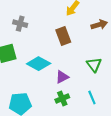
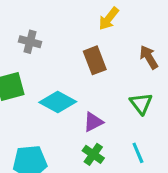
brown arrow: (99, 25) -> (149, 57), moved, turned -105
green cross: (62, 99) -> (93, 154), turned -32

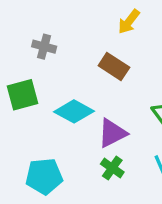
brown rectangle: (95, 60) -> (114, 67), turned -36
purple triangle: (93, 122) -> (112, 133), size x1.4

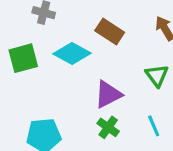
cyan diamond: (74, 111) -> (72, 53), moved

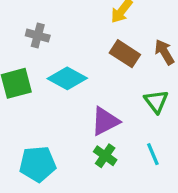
brown rectangle: (110, 31) -> (125, 54), moved

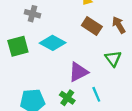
cyan line: (153, 154) -> (96, 94), moved
green cross: (105, 156) -> (67, 98), moved

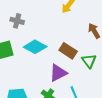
brown rectangle: (92, 26) -> (68, 51), moved

